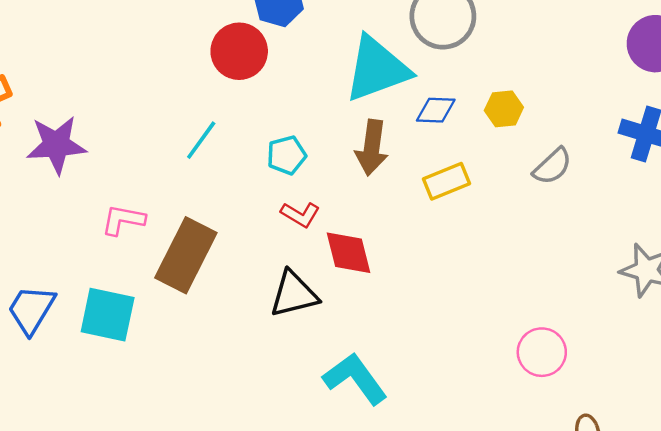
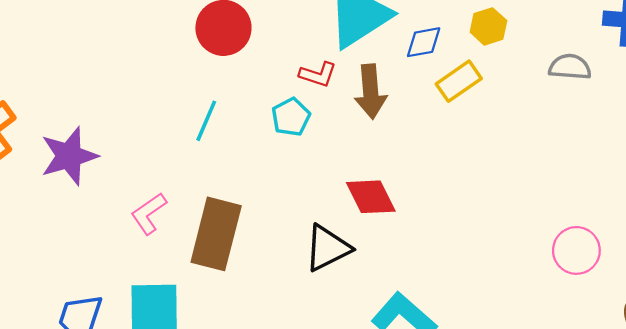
gray semicircle: (552, 166) -> (570, 67), moved, turned -120
yellow rectangle: (446, 181) -> (459, 81), moved
red L-shape: (300, 214) -> (318, 74), moved
pink L-shape: (123, 220) -> (149, 213), turned -33

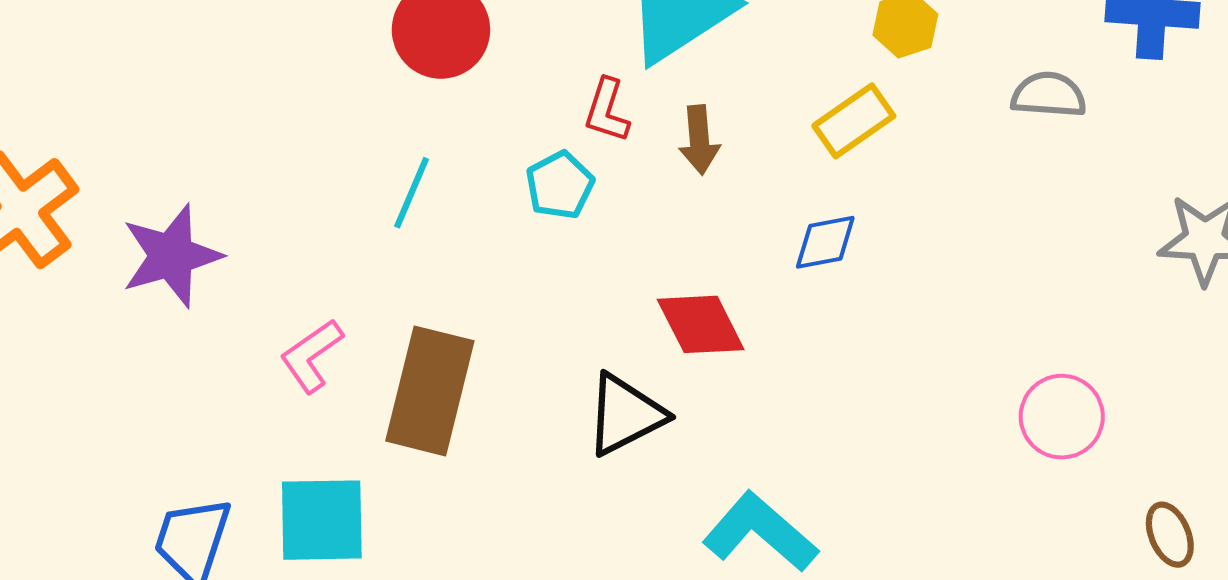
blue diamond: (424, 42) -> (825, 242), moved
red L-shape: (318, 74) -> (607, 110), turned 90
brown arrow: (371, 92) -> (699, 140), size x0.7

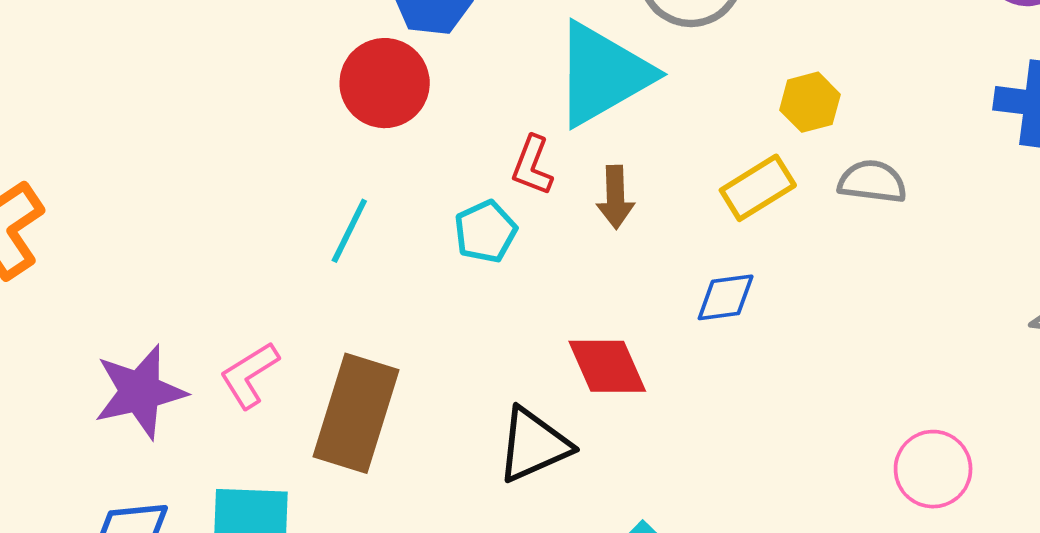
gray semicircle: (1049, 95) -> (872, 182), moved
purple star: (171, 256) -> (140, 392), moved

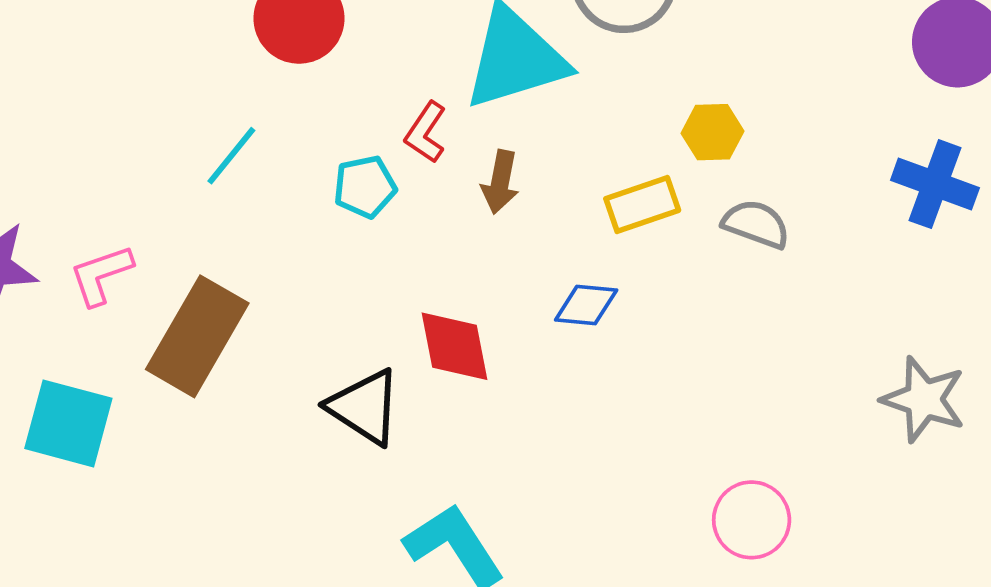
black triangle: (534, 445) -> (365, 407), turned 44

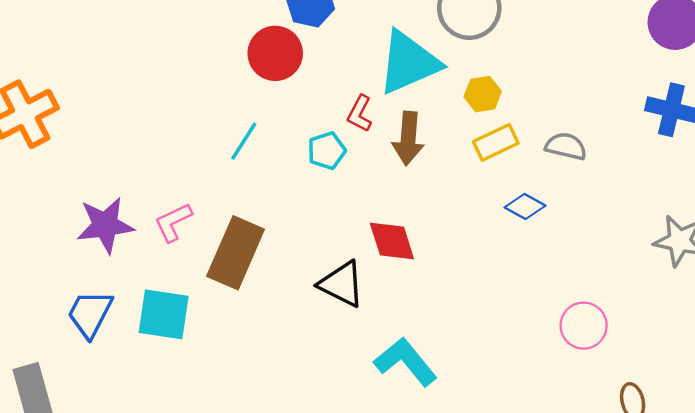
yellow hexagon: (713, 132) -> (483, 94), moved
brown arrow: (500, 182) -> (408, 138), size x1.4
blue diamond: (586, 305) -> (525, 206), moved, turned 30

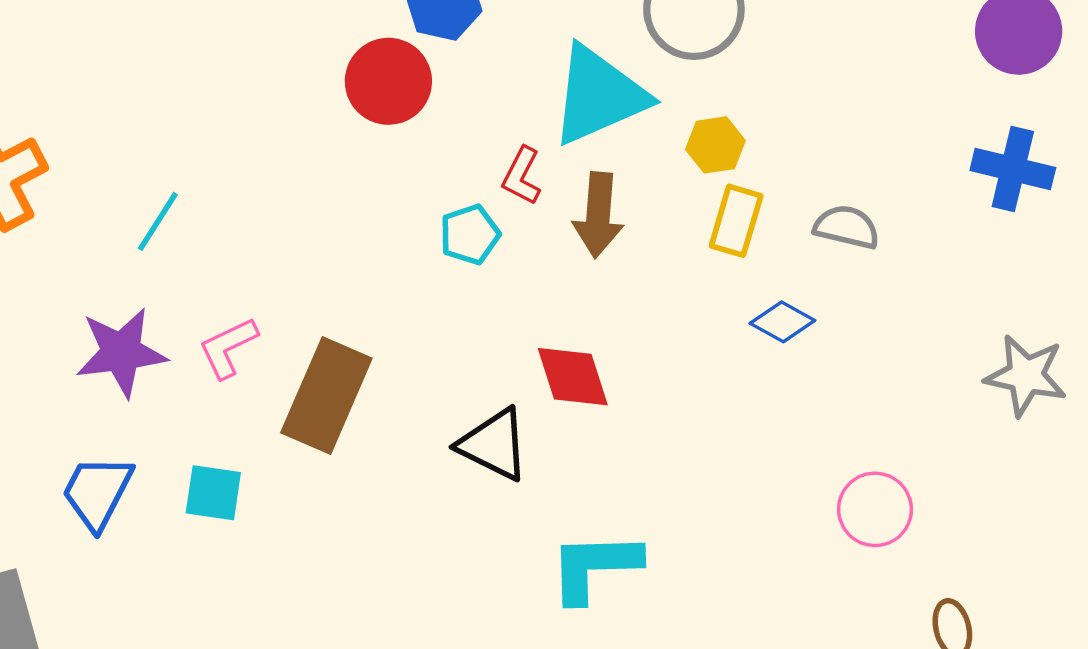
cyan line: (244, 141) -> (158, 221), moved
yellow rectangle: (496, 142) -> (736, 221), turned -48
cyan square: (164, 314) -> (213, 493), size x0.7
cyan L-shape: (406, 362) -> (595, 567), turned -52

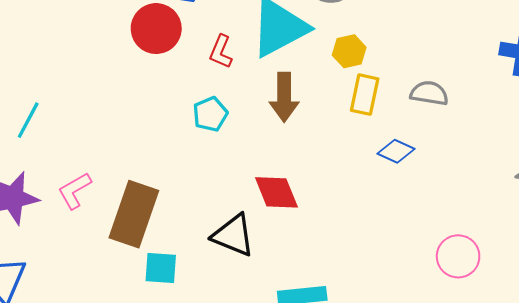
red L-shape: (522, 176) -> (221, 52), moved
cyan square: (213, 493) -> (161, 268), moved

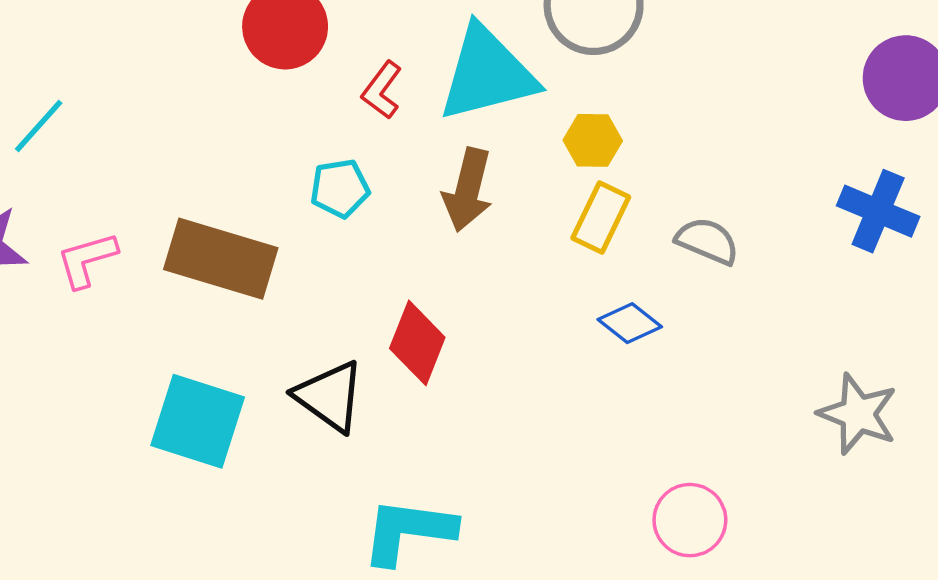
red diamond: (276, 192) -> (417, 343), turned 30
brown rectangle: (134, 214) -> (221, 259), moved, turned 74
cyan square: (161, 268) -> (198, 421), size x1.6

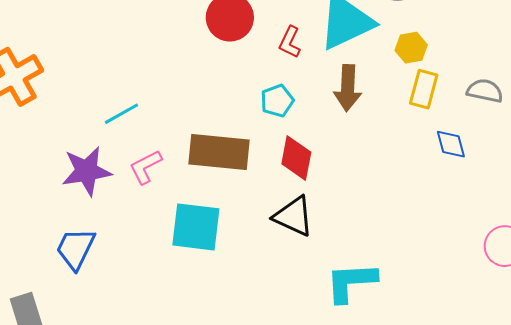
cyan line: (39, 126) -> (121, 114), moved, turned 30
blue diamond: (630, 323) -> (451, 144), turned 48
red diamond: (417, 343) -> (296, 158), moved
cyan square: (198, 421) -> (196, 227), moved

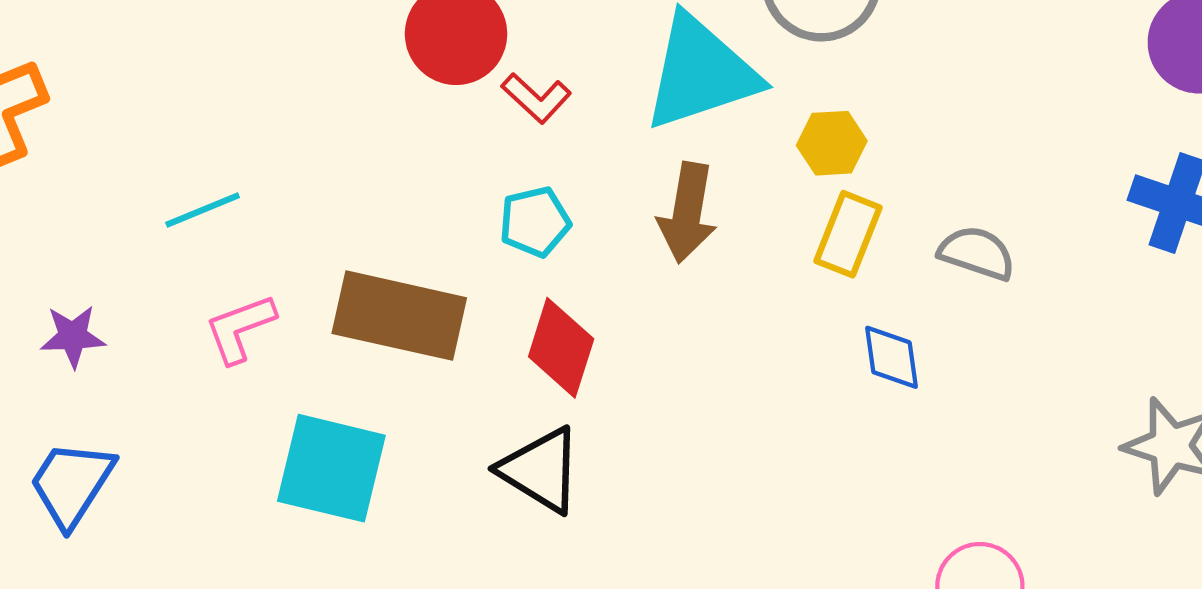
red L-shape: (290, 42) -> (536, 98), moved, turned -80
purple star: (87, 171) -> (73, 336), moved, size x0.6

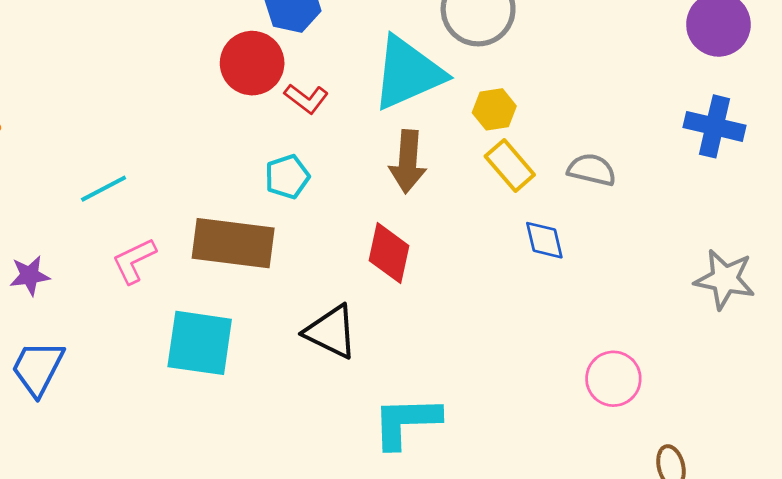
cyan pentagon: (535, 222) -> (287, 177), moved
yellow rectangle: (848, 234) -> (510, 165), turned -57
red diamond: (561, 348) -> (389, 253), moved

